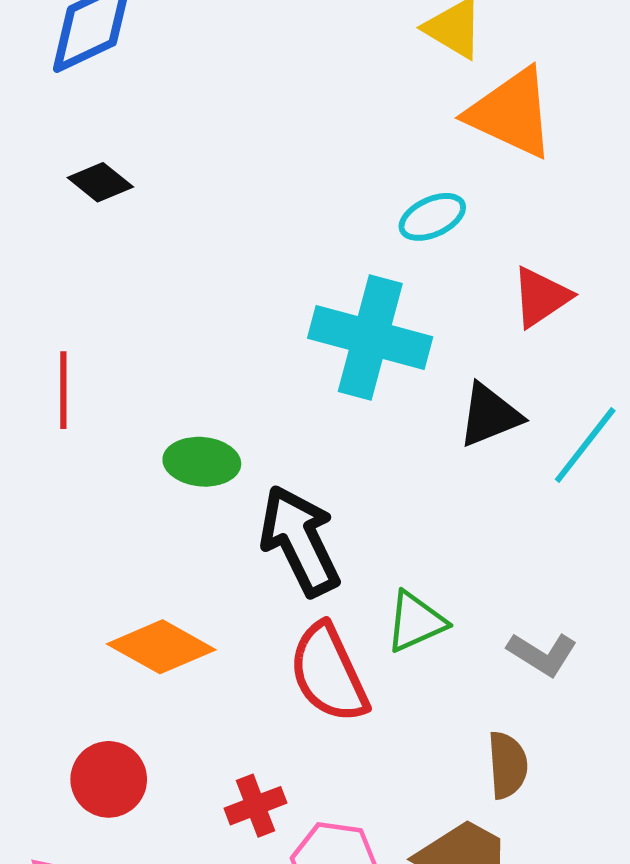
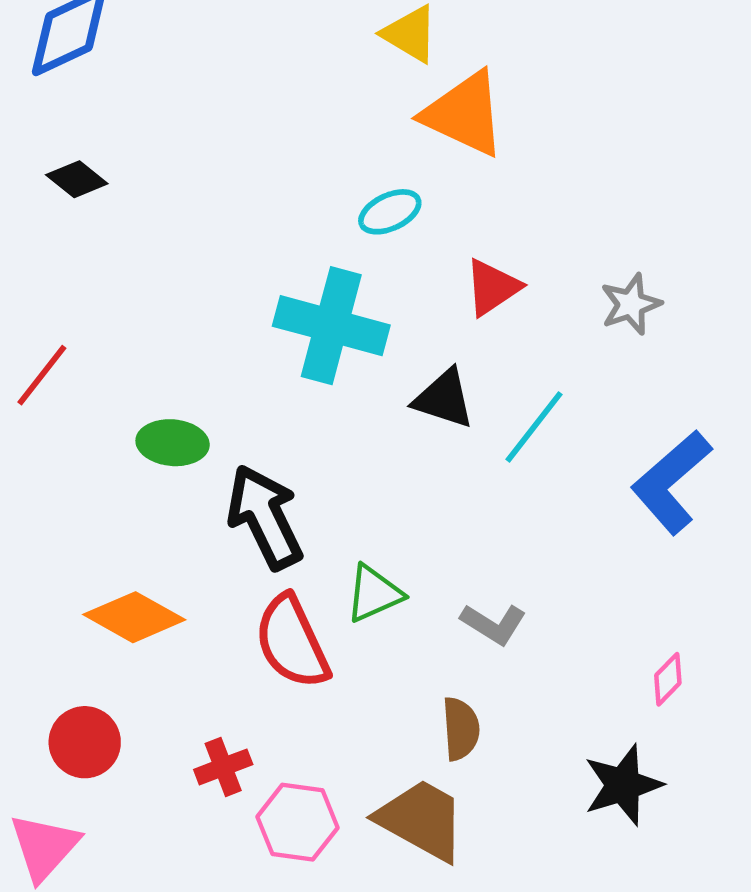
red line: (63, 390) -> (42, 375), turned 38
black triangle: (490, 415) -> (444, 399), turned 40

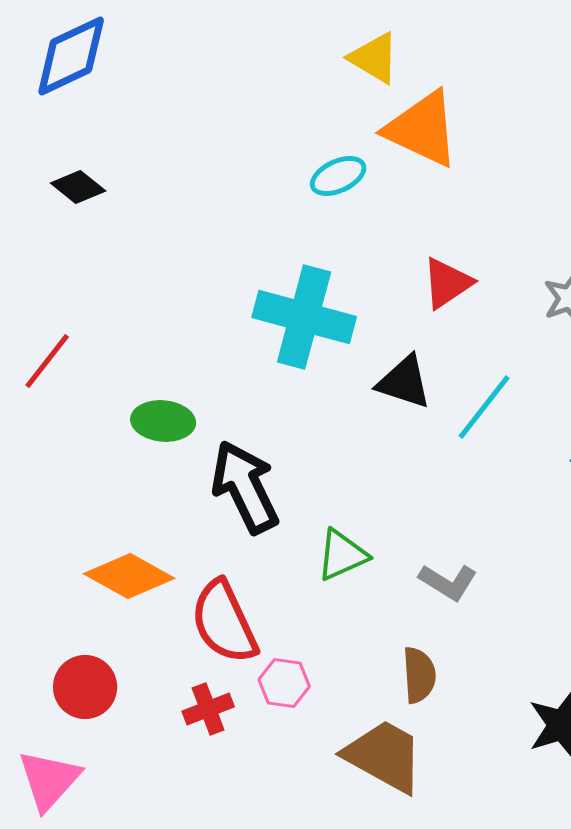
cyan ellipse: (390, 212) -> (338, 176), moved
red semicircle: (292, 642) -> (224, 622), moved
pink hexagon: (298, 822) -> (284, 683), moved, size x0.7

